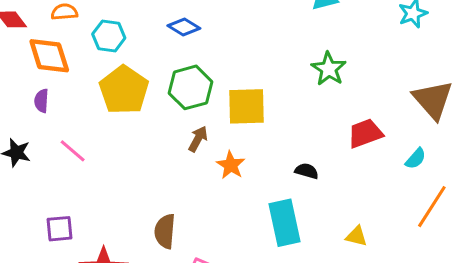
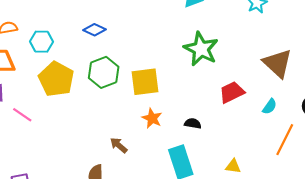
green star: (329, 69) -> (201, 49), size x1.4
brown arrow: (198, 139) -> (119, 145), moved, turned -72
pink line: (73, 151) -> (22, 115), moved
orange star: (231, 165) -> (152, 118), moved

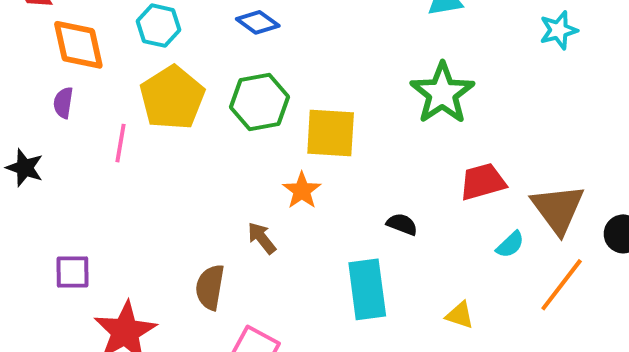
brown triangle: (278, 63) -> (558, 209), moved
cyan semicircle: (270, 107) -> (510, 245), moved
pink line: (22, 115) -> (120, 143), moved, turned 54
orange star: (152, 118) -> (302, 191), moved

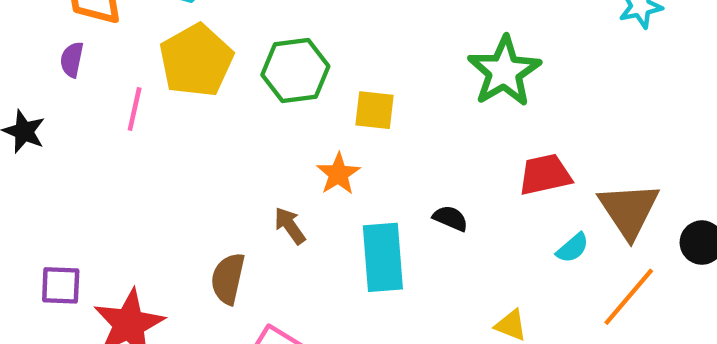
yellow square: (331, 133) -> (375, 110), size x0.7
purple square: (72, 272) -> (61, 285), moved
cyan rectangle: (367, 289) -> (383, 257), moved

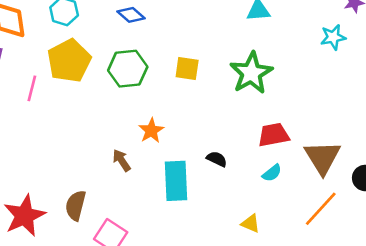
yellow square: (375, 110) -> (187, 69), moved
cyan semicircle: (573, 248) -> (272, 173), moved
brown semicircle: (228, 279) -> (76, 205), moved

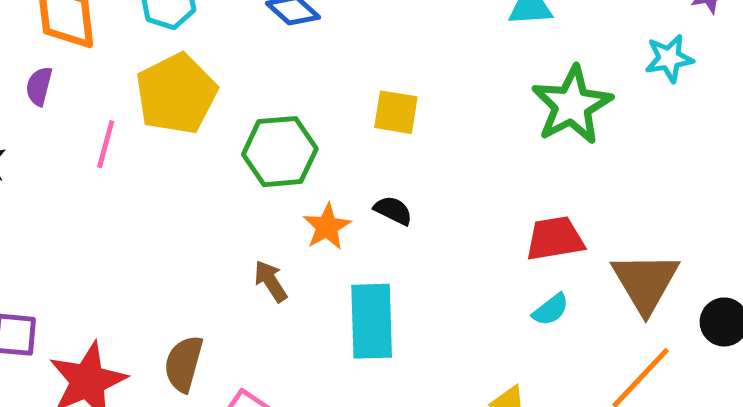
green hexagon: (128, 69) -> (280, 152), moved
green star: (251, 73) -> (572, 105), moved
black semicircle: (217, 159) -> (393, 210), moved

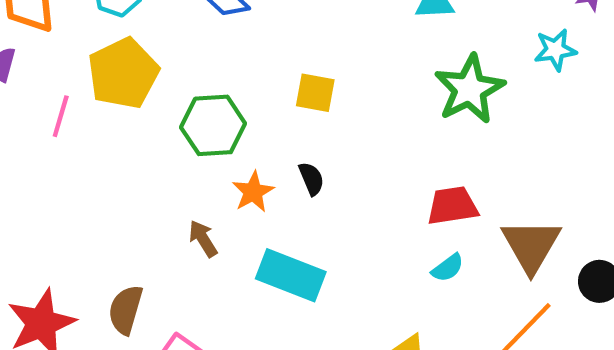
black semicircle: (393, 210) -> (311, 179), turned 40
cyan rectangle: (372, 321) -> (291, 275), turned -68

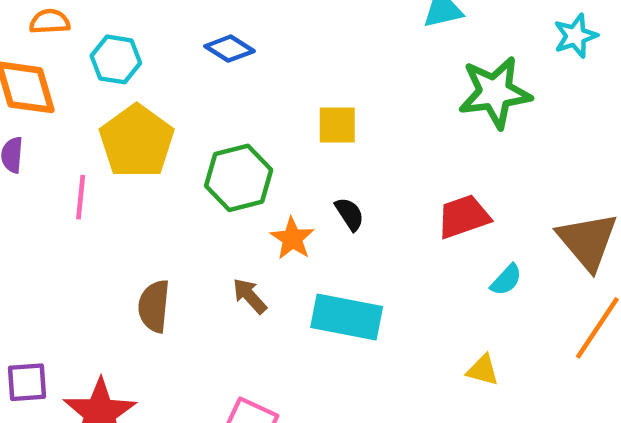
green star: (469, 89) -> (495, 92), turned 30
red trapezoid: (452, 206) -> (464, 217), moved
brown semicircle: (126, 310) -> (154, 306), moved

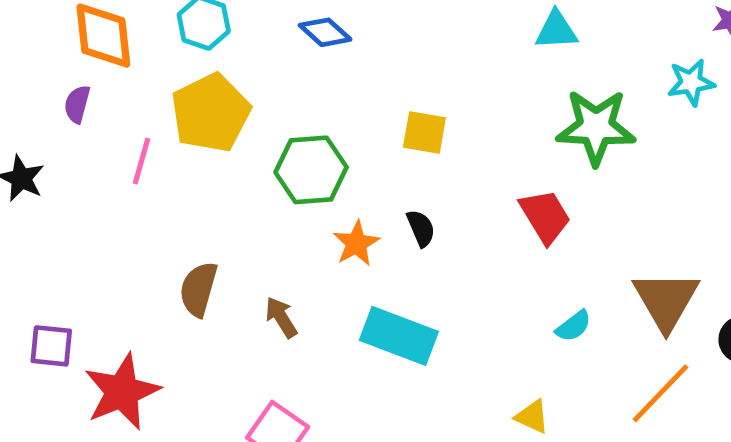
red trapezoid: (464, 217) -> (545, 216), moved, turned 68
brown arrow: (250, 296) -> (281, 317), moved

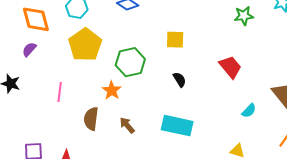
purple semicircle: (77, 104) -> (29, 49), turned 35
green star: (596, 127) -> (244, 16), moved, size x0.6
pink line: (141, 161) -> (60, 92), moved
orange star: (356, 243) -> (112, 90), moved

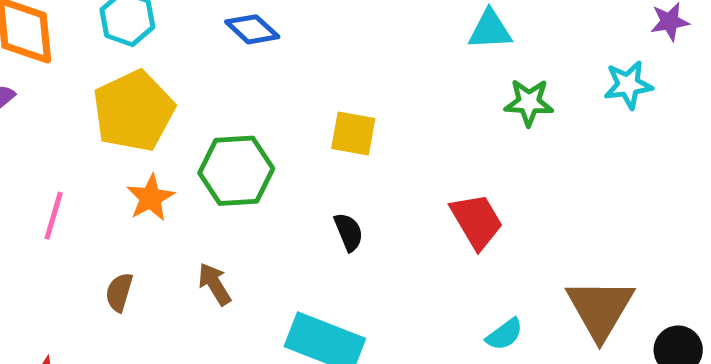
orange star: (112, 90) -> (150, 198), moved
brown semicircle: (91, 119) -> (119, 292), size x0.7
brown arrow: (127, 125) -> (215, 284), moved

